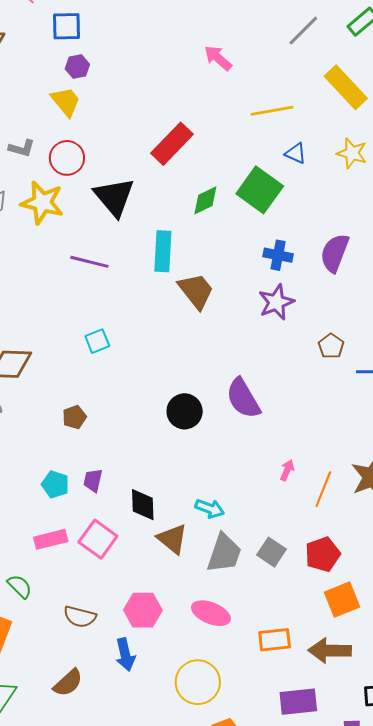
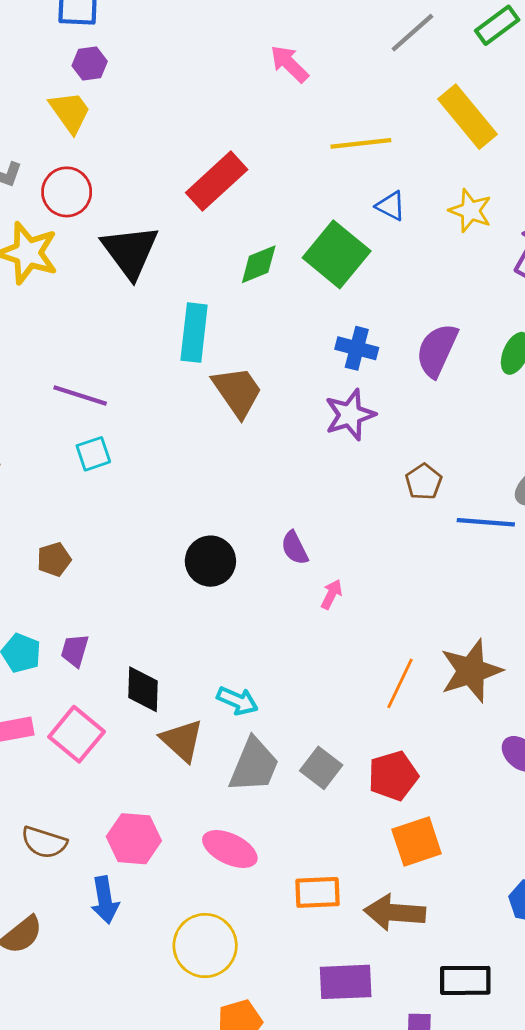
purple line: (89, 262) -> (80, 395), moved
purple semicircle: (243, 398) -> (295, 548), size x0.6
pink arrow: (287, 470) -> (331, 594), moved

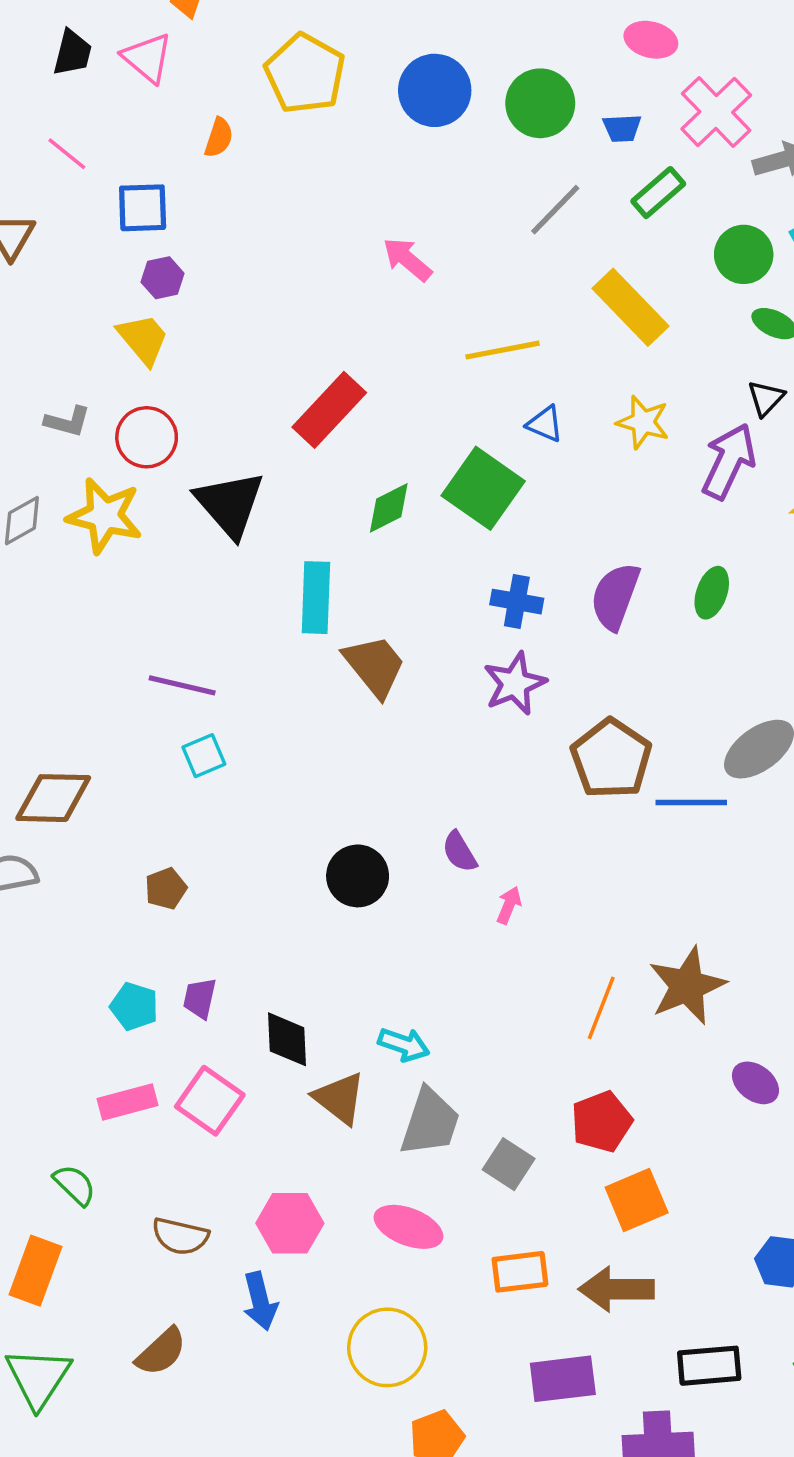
brown pentagon: (424, 482) -> (611, 759), size x1.8
gray square: (321, 768) -> (509, 1164), moved

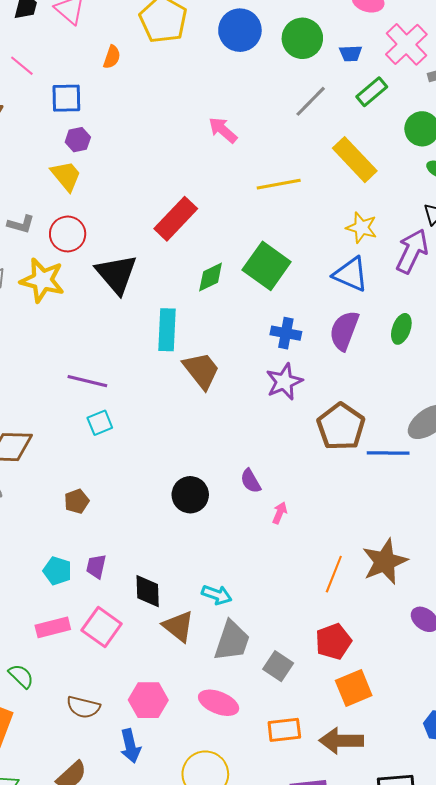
blue triangle: (545, 424) -> (351, 274), moved, size x1.6

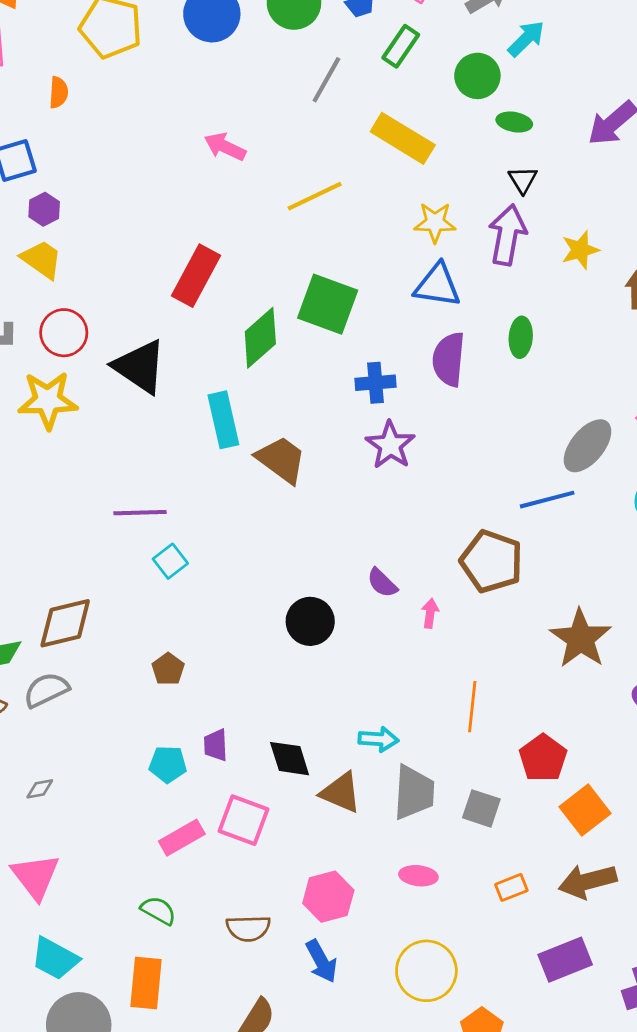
green diamond: (211, 277) -> (260, 338), size x1.4
brown pentagon: (341, 427) -> (492, 561), moved
orange line: (334, 574) -> (472, 707), moved
pink ellipse: (219, 703) -> (418, 876), size x0.7
orange rectangle: (284, 730) -> (511, 887), size x0.7

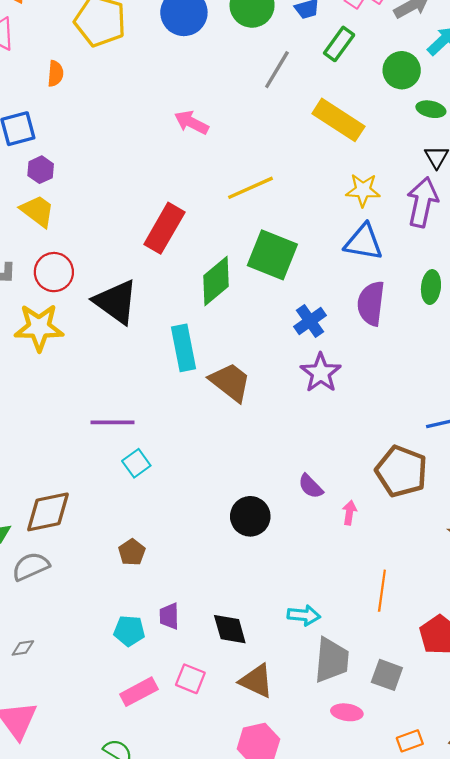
yellow line: (315, 196) -> (251, 188), moved
blue cross: (376, 383) -> (310, 321), turned -32
brown triangle: (341, 793) -> (256, 681), moved
pink square: (244, 820) -> (190, 679), size x0.7
pink ellipse: (418, 876) -> (347, 712), moved

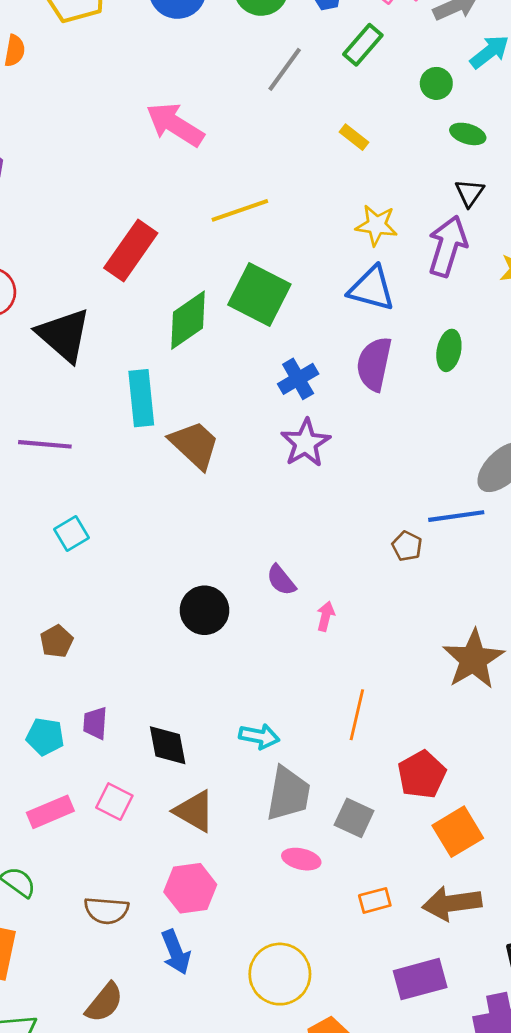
green circle: (402, 70) -> (436, 83), size x0.7
yellow rectangle: (338, 120) -> (354, 137), size x0.5
pink arrow: (191, 122) -> (175, 125), size x1.4
purple line: (112, 422) -> (45, 444), moved
brown pentagon: (401, 471) -> (407, 546), moved, size x0.5

